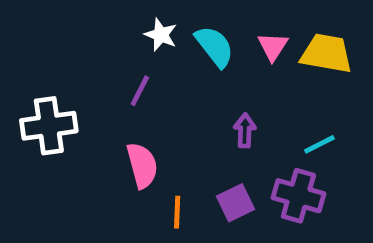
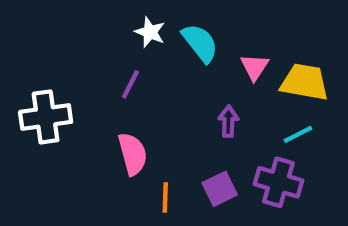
pink triangle: (273, 46) -> (254, 67), moved
yellow trapezoid: (326, 53) -> (305, 82), moved

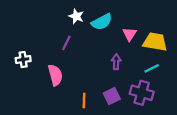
cyan semicircle: (200, 43) -> (102, 22), turned 100
white cross: (46, 117) -> (23, 60), size x0.6
pink semicircle: (133, 154) -> (55, 75), moved

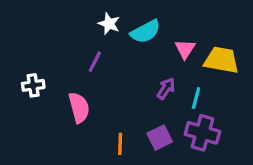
purple arrow: (116, 62) -> (166, 89), turned 32
cyan line: (152, 68) -> (196, 98), moved, turned -48

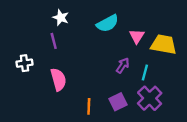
white star: (109, 24) -> (61, 18), moved
purple line: (95, 62) -> (54, 41), moved, turned -42
purple cross: (202, 133) -> (150, 98), turned 30

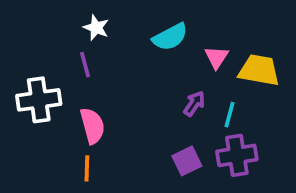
white cross: (25, 63) -> (39, 100), size x1.6
purple cross: (150, 98) -> (237, 155), turned 35
orange line: (89, 106) -> (87, 168), moved

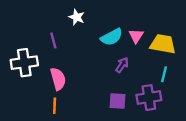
white star: (96, 28) -> (77, 17), moved
cyan semicircle: (170, 37) -> (112, 37), moved
cyan line: (229, 115) -> (164, 74), moved
purple square: (187, 161) -> (117, 101), turned 30

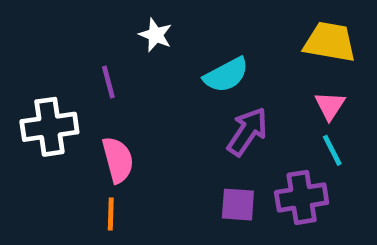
pink triangle: (136, 36) -> (330, 106), moved
yellow trapezoid: (163, 44) -> (330, 42), moved
purple arrow: (122, 65) -> (247, 131), size x1.5
cyan line: (164, 74) -> (332, 150), turned -42

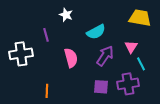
pink triangle: (330, 106) -> (131, 47), moved
pink semicircle: (118, 160) -> (71, 58), moved

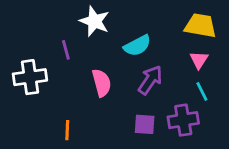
white star: (66, 15) -> (94, 21), size x1.5
pink triangle: (131, 47) -> (199, 60), moved

